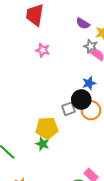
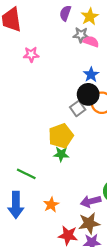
purple semicircle: (83, 23) -> (65, 13), turned 96

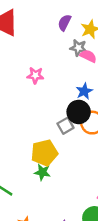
pink star: (31, 54) -> (35, 75), moved

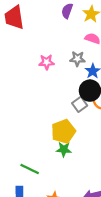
gray star: (78, 48) -> (77, 59), moved

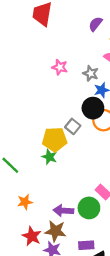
gray square: (80, 104) -> (73, 126), moved, turned -32

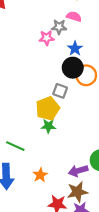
pink star: (60, 67) -> (47, 38), moved
gray star: (91, 73) -> (59, 27), moved

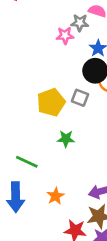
yellow pentagon: (48, 108) -> (51, 102), moved

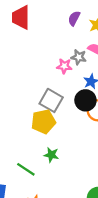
gray square: (80, 98) -> (51, 100), moved, size x1.5
green line: (27, 162) -> (26, 169), moved

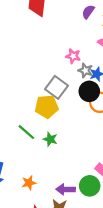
gray star: (79, 57) -> (85, 70), moved
green line: (26, 169) -> (26, 132), moved

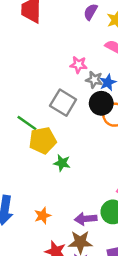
yellow pentagon: (47, 107) -> (43, 140), moved
green line: (26, 132) -> (27, 123), moved

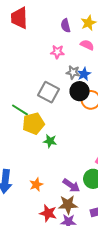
purple semicircle: (90, 12) -> (66, 26), moved, turned -40
pink star: (78, 65) -> (57, 52), moved
purple arrow: (86, 219) -> (71, 185), turned -138

